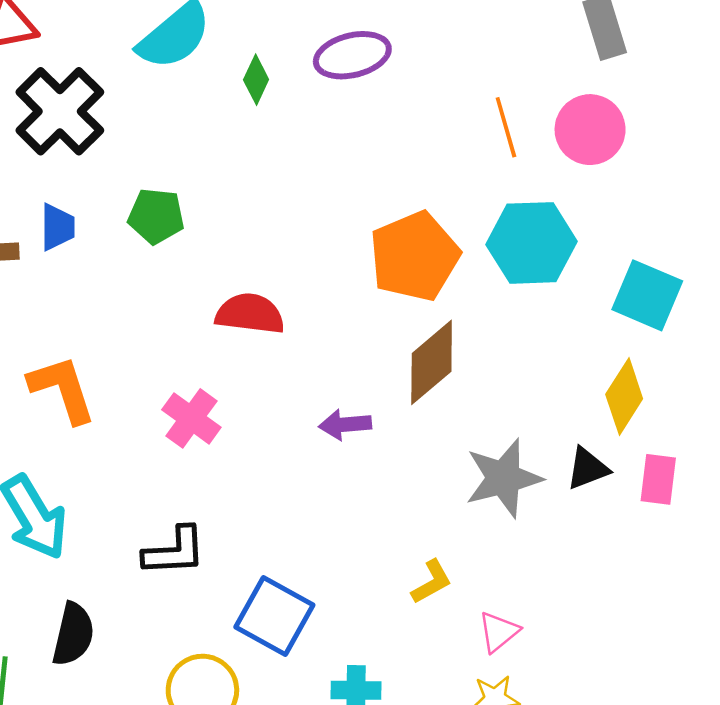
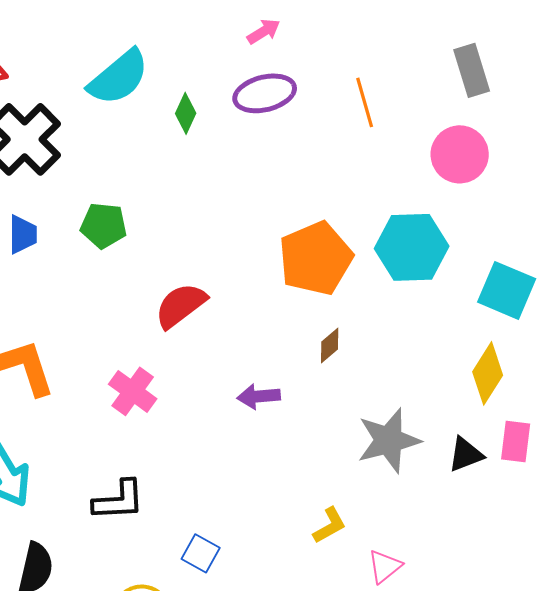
orange line: (506, 127) -> (365, 102), moved
red semicircle: (250, 314) -> (181, 305), turned -44
brown diamond: (432, 362) -> (330, 345), size x0.5
black triangle: (588, 468) -> (466, 454), moved
blue square: (274, 616) -> (201, 553), size x0.6

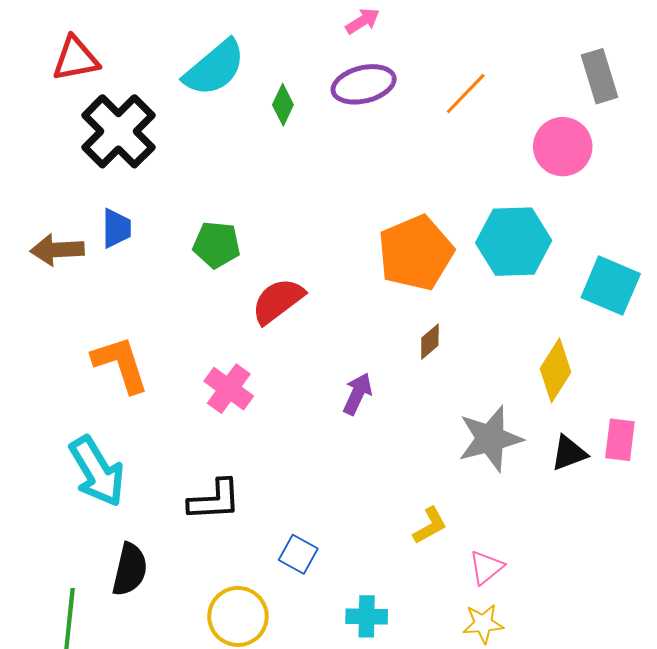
gray rectangle: (472, 70) -> (600, 76), moved
orange line: (365, 102) -> (466, 94), turned 60
green pentagon: (104, 225) -> (217, 245), moved
yellow diamond: (488, 373) -> (556, 370), moved
purple arrow: (259, 396) -> (357, 394), turned 120

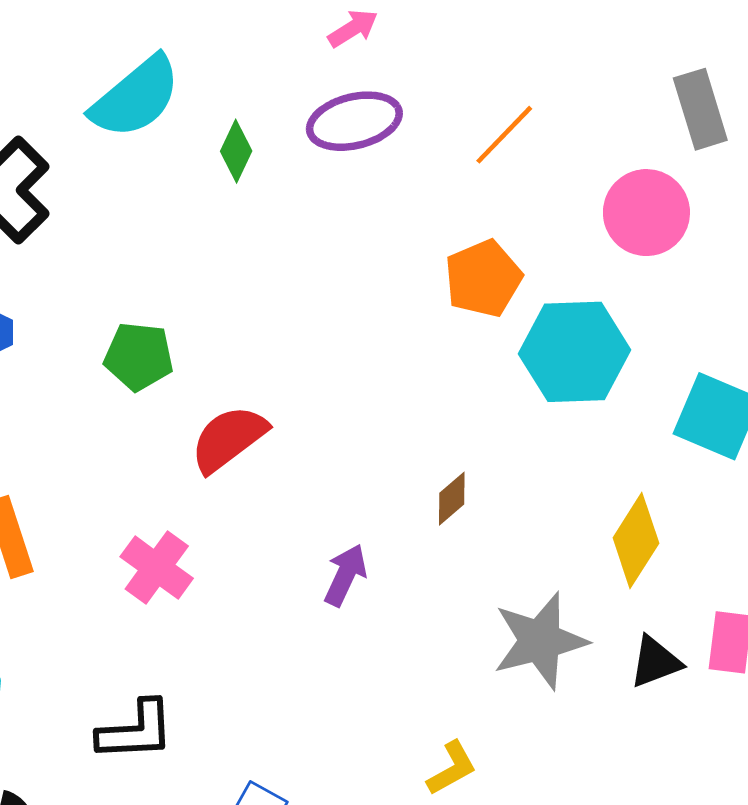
orange pentagon: (416, 253) -> (483, 278), moved, size x0.7

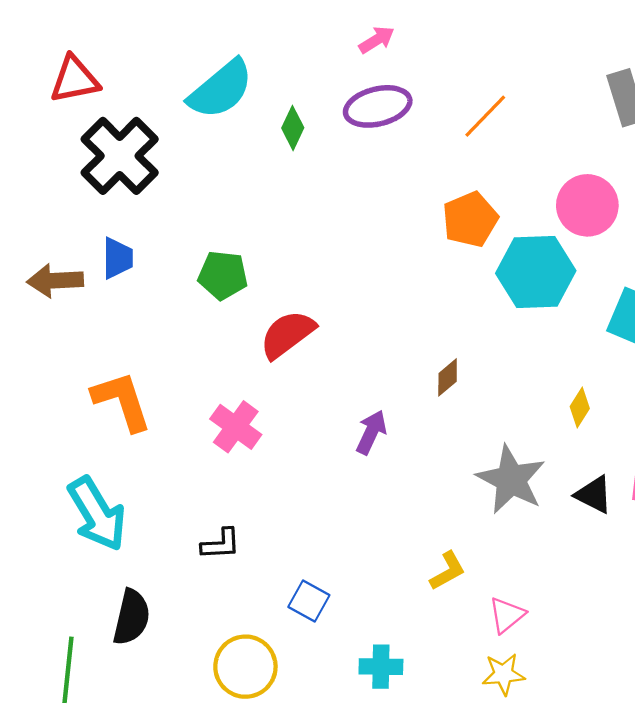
pink circle: (646, 213) -> (587, 205), moved
yellow diamond: (636, 541) -> (580, 407), size x0.6
gray star: (540, 641) -> (511, 480), turned -30
black triangle: (655, 662) -> (594, 495), turned 48
black L-shape: (136, 731) -> (221, 544), size x0.7

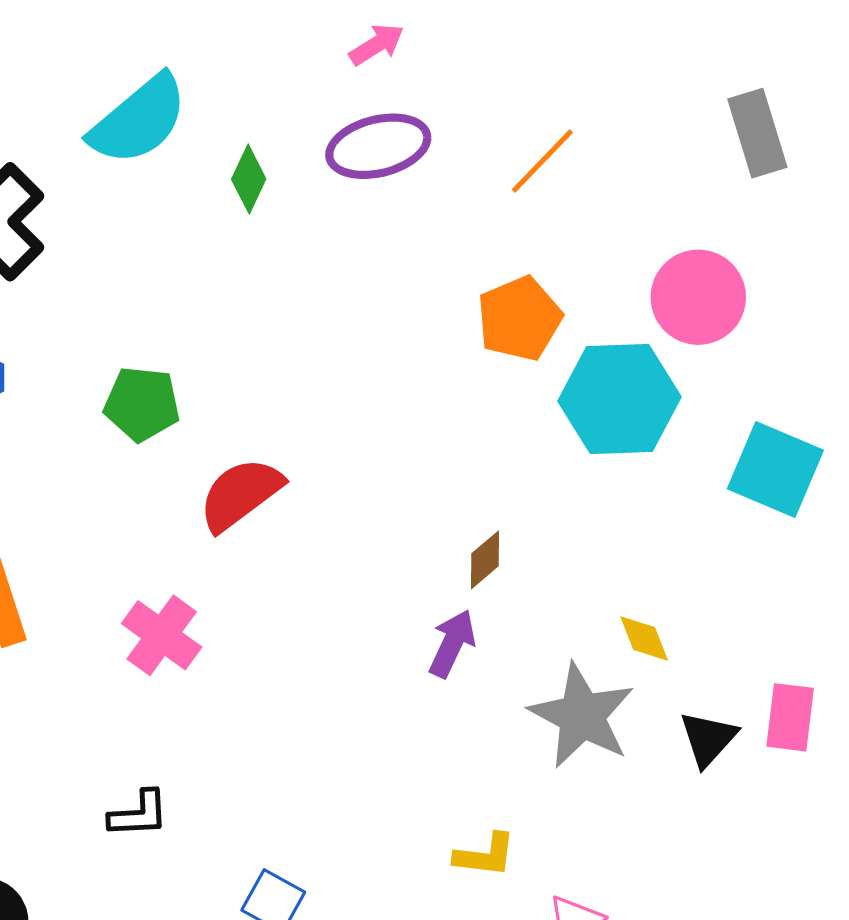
yellow diamond: (580, 407) -> (644, 639), moved, turned -54
purple arrow: (371, 432) -> (452, 643), moved
black triangle: (594, 495) -> (708, 739), turned 45
yellow L-shape: (448, 571) -> (485, 855), turned 36

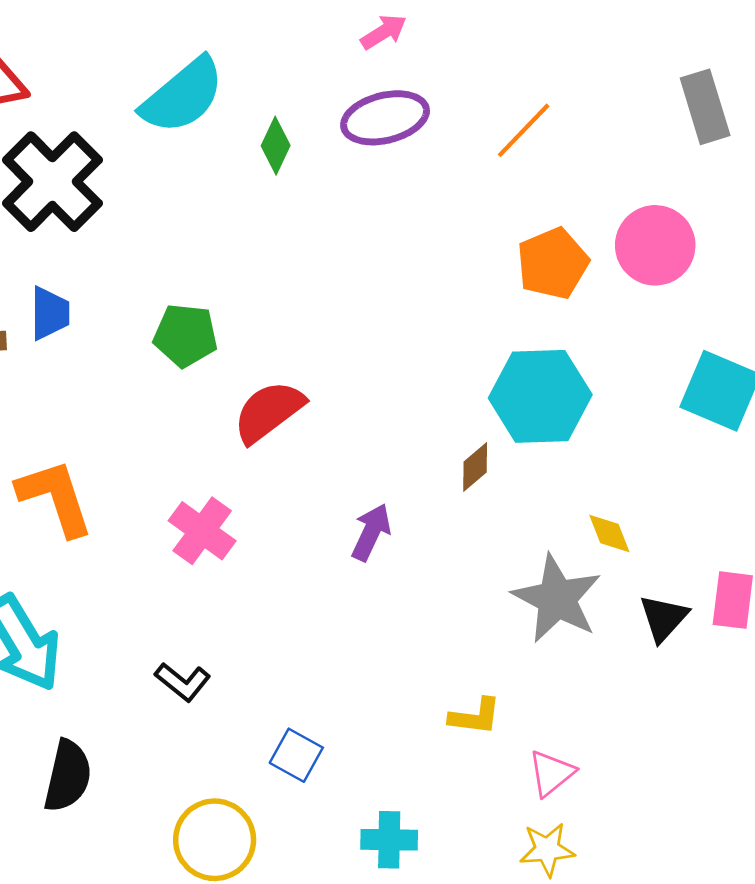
orange pentagon: (519, 319) -> (553, 263), moved
cyan hexagon: (620, 399) -> (540, 396), moved
purple arrow: (452, 643) -> (371, 532), moved
black L-shape: (139, 814) -> (183, 682), turned 42

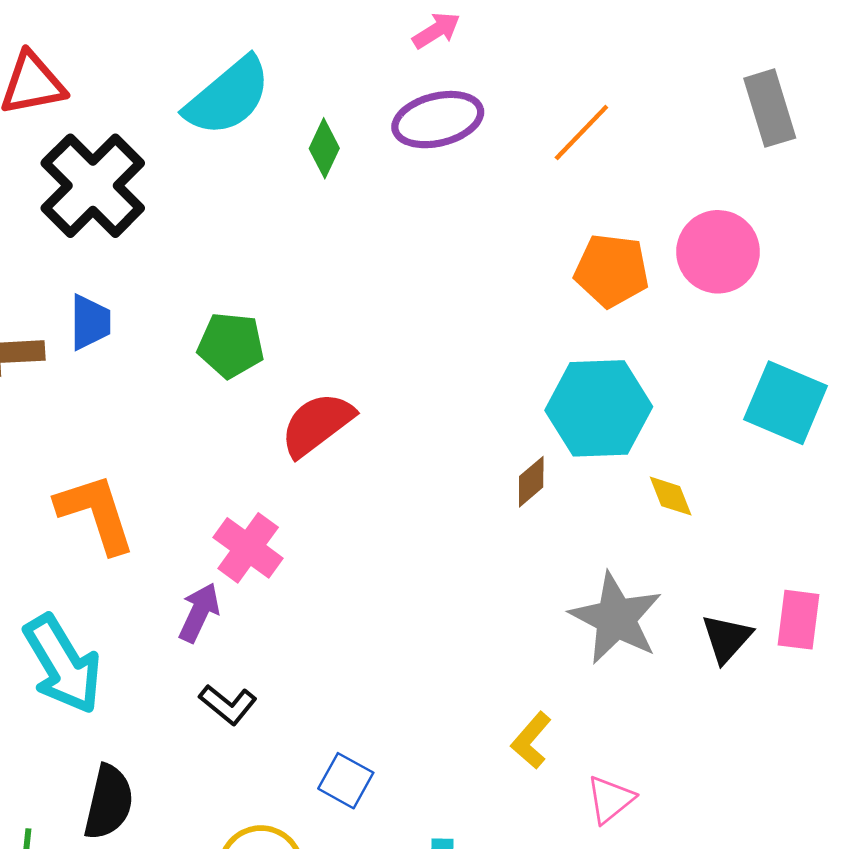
orange pentagon: (553, 263) -> (612, 270), turned 30
purple arrow: (371, 532) -> (199, 613), moved
yellow diamond: (609, 534) -> (671, 496), moved
yellow L-shape: (475, 716) -> (531, 740), turned 124

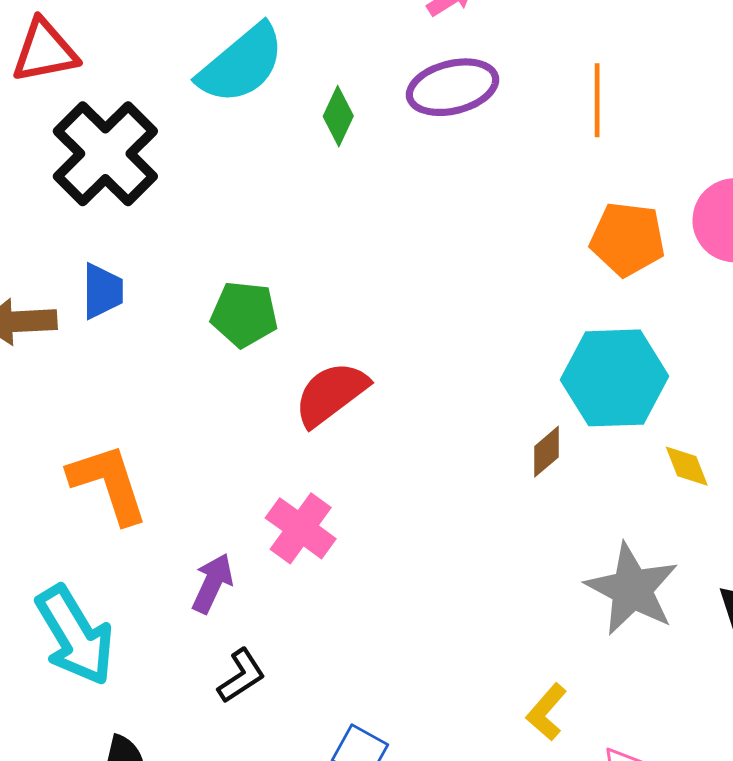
orange line: (581, 132) -> (597, 100), turned -44
pink cross: (248, 548) -> (301, 528), moved
black L-shape: (228, 704) -> (241, 676), turned -72

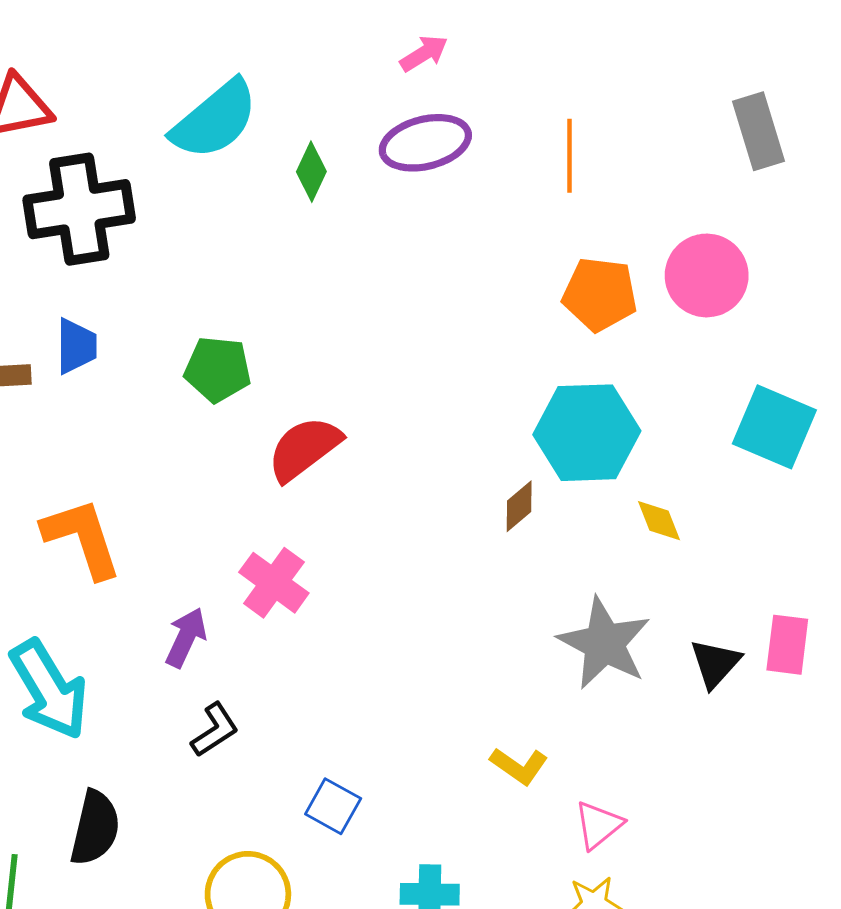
black cross: (105, 154) -> (79, 209), turned 36
yellow L-shape: (547, 712) -> (519, 766), turned -96

